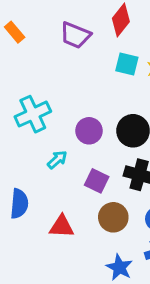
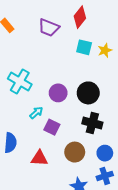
cyan cross: (33, 114) -> (20, 82), turned -35
purple square: (97, 181) -> (52, 127), moved

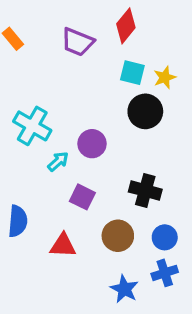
black circle: (88, 93) -> (145, 111), moved
cyan arrow: (36, 113) -> (58, 161), moved

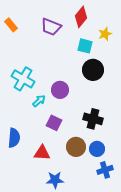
yellow star: (165, 77) -> (105, 34), moved
blue circle: (165, 237) -> (97, 149), moved
blue star: (124, 289) -> (55, 180), moved, turned -30

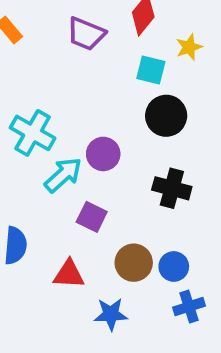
cyan arrow: (39, 101) -> (63, 175), size x1.5
black cross: (93, 119) -> (172, 188), moved
blue star: (55, 180) -> (111, 314), moved

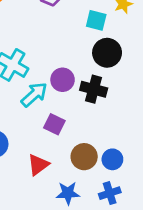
black cross: (172, 188) -> (94, 89), moved
red triangle: (69, 274) -> (38, 165), turned -40
blue cross: (189, 307) -> (110, 193), moved

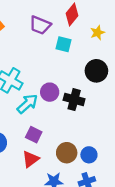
cyan square: (96, 20) -> (63, 44), moved
black circle: (107, 53) -> (96, 71), moved
purple square: (54, 124) -> (34, 135), moved

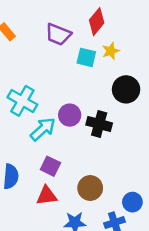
yellow star: (97, 33) -> (111, 51), moved
blue circle: (89, 155) -> (132, 202), moved
red triangle: (31, 159) -> (47, 196), turned 30

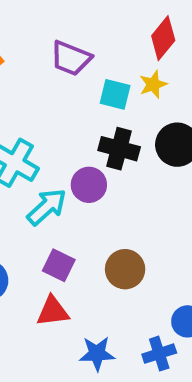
red diamond: (97, 22) -> (163, 38), moved
black cross: (99, 124) -> (119, 149), moved
brown circle: (90, 188) -> (125, 269), moved

